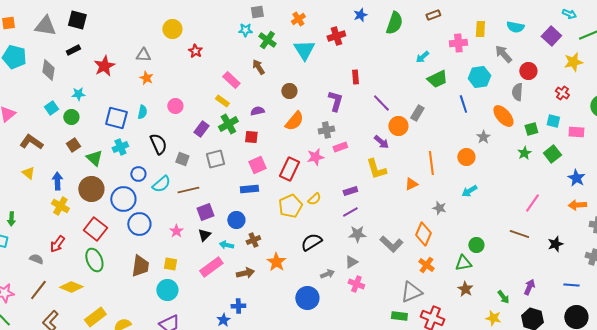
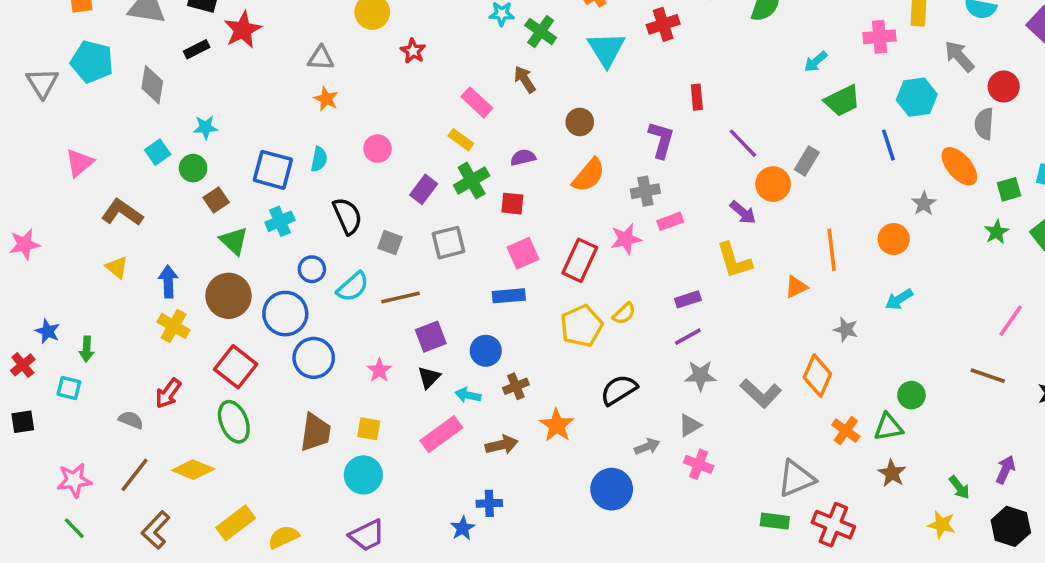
red star: (104, 66) -> (243, 30), moved
brown square: (73, 145) -> (216, 200), moved
orange cross: (426, 265) -> (846, 431), moved

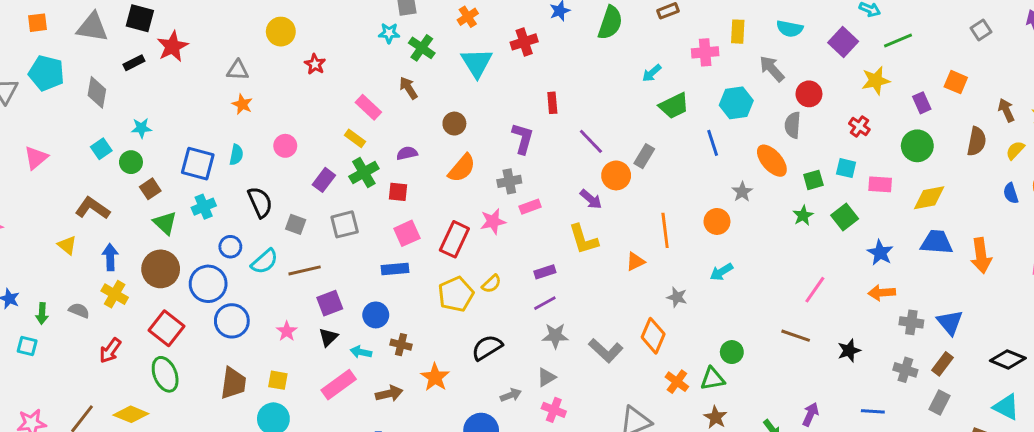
brown L-shape: (122, 212) -> (92, 208), moved
brown cross: (516, 386) -> (401, 345), turned 36
gray semicircle: (131, 420) -> (79, 310), moved

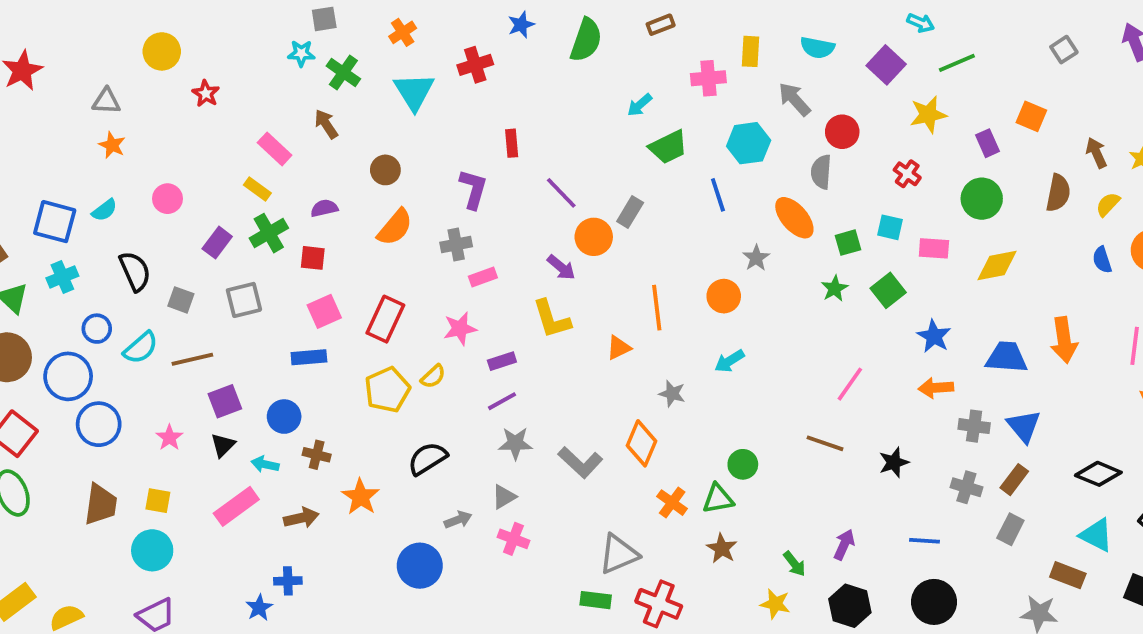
cyan semicircle: (236, 155) -> (104, 210), turned 42
pink star: (493, 221) -> (460, 329), moved
blue trapezoid: (937, 242) -> (1007, 357), moved

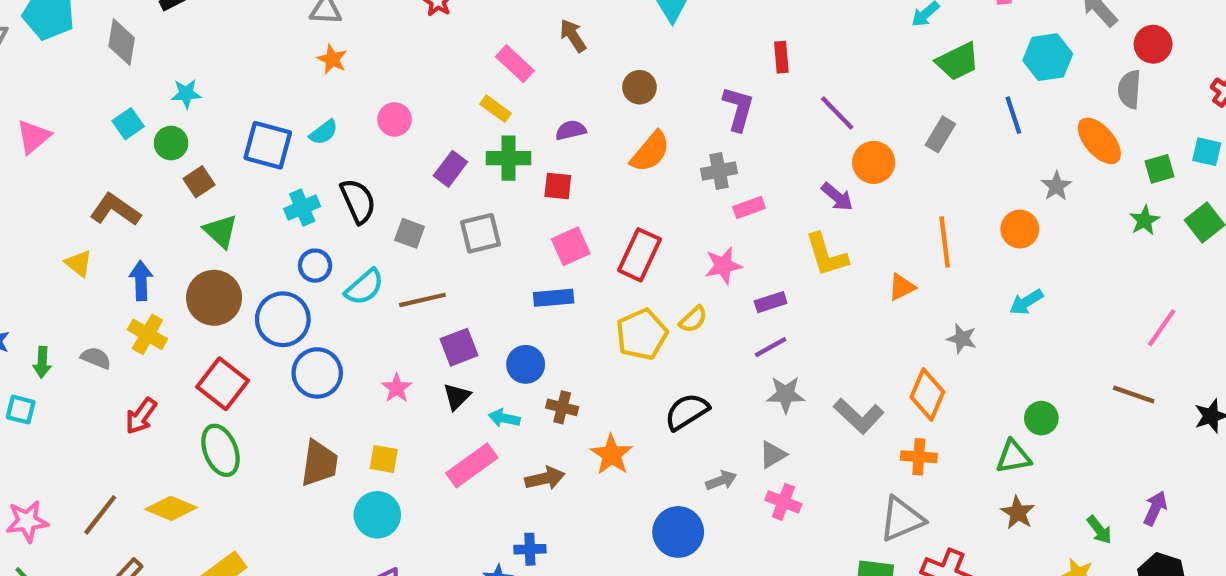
gray rectangle: (630, 212) -> (940, 134), moved
green cross: (269, 233) -> (508, 158), turned 30
cyan cross: (62, 277) -> (302, 208), moved
orange cross: (672, 503) -> (919, 457), moved, turned -32

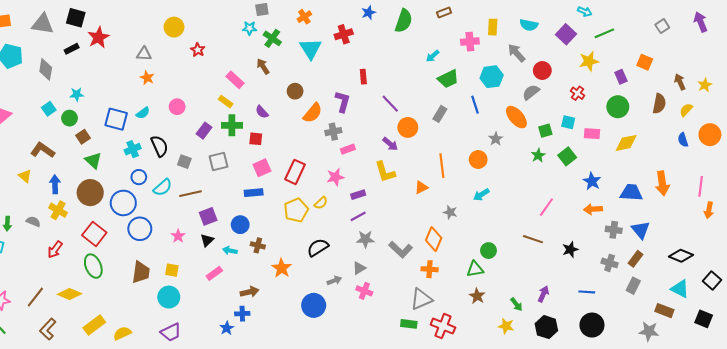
gray semicircle: (1129, 89) -> (531, 92), turned 48
purple semicircle: (571, 130) -> (262, 112), turned -120
orange semicircle: (650, 152) -> (313, 113), moved
pink rectangle: (472, 465) -> (214, 273), size x0.7
brown arrow: (545, 478) -> (250, 292), moved

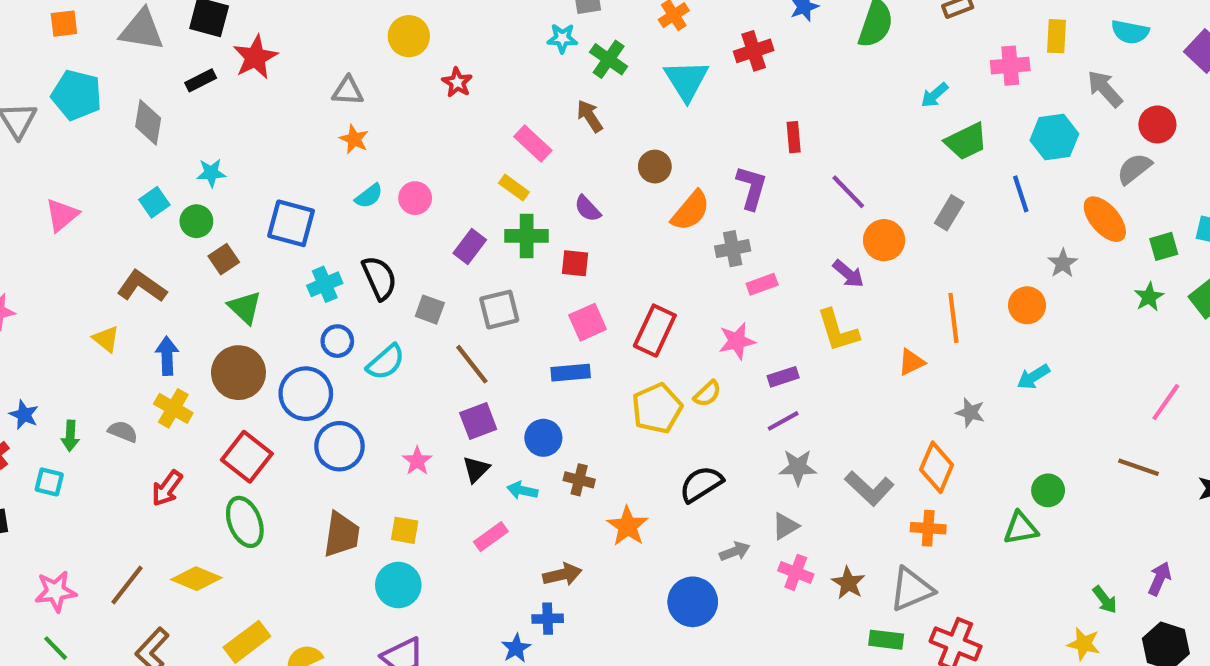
cyan semicircle: (143, 113) -> (369, 196), moved
brown line: (191, 194) -> (472, 364), moved, turned 65
brown star: (477, 296) -> (848, 583), moved

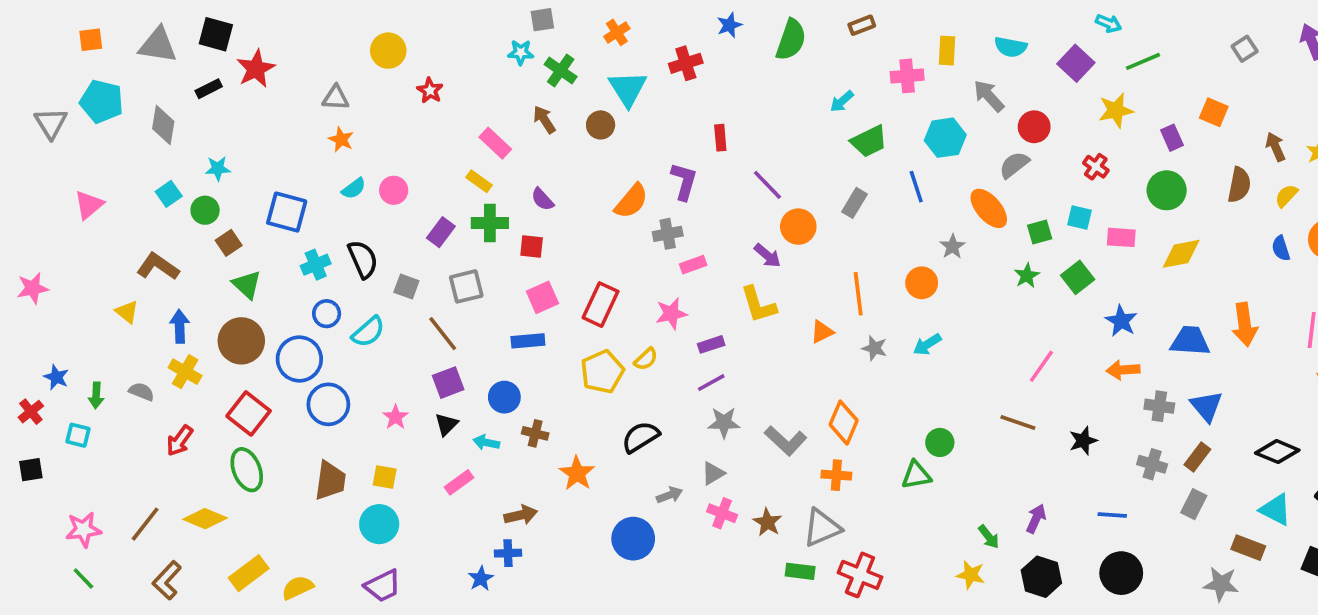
brown circle: (655, 167) -> (601, 125), moved
gray star: (970, 413) -> (874, 348), moved

